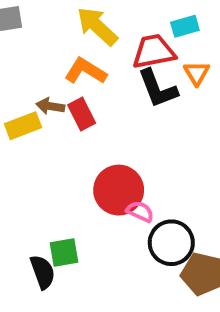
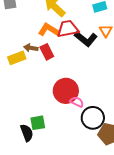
red trapezoid: (154, 52) -> (68, 29), moved
black L-shape: (158, 89) -> (86, 39), turned -30

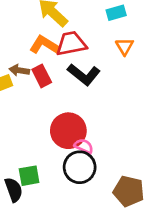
black L-shape: (86, 39) -> (84, 75), moved
black circle: (93, 118) -> (80, 167), moved

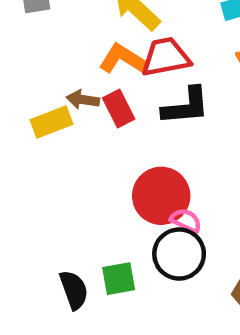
black L-shape: (84, 75) -> (186, 106), turned -44
green square: (29, 176) -> (119, 279), moved

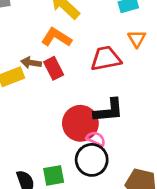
red trapezoid: (166, 57) -> (106, 58), moved
black L-shape: (186, 106) -> (109, 111), moved

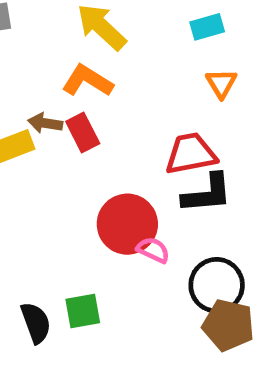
red trapezoid: (106, 58) -> (191, 154), moved
black L-shape: (109, 111) -> (207, 194), moved
black circle: (92, 160) -> (217, 285), moved

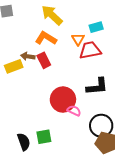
cyan rectangle: (207, 27) -> (96, 27), moved
orange triangle: (221, 83) -> (78, 39), moved
red trapezoid: (191, 154) -> (90, 50), moved

